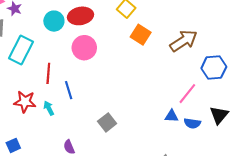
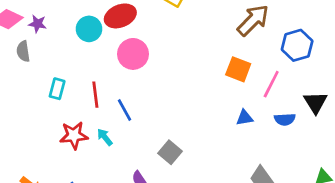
orange square: (141, 35) -> (238, 69), moved
cyan rectangle: (21, 50) -> (57, 89), moved, size x0.6
blue triangle: (172, 116) -> (244, 118), moved
gray square: (107, 122) -> (170, 152), moved

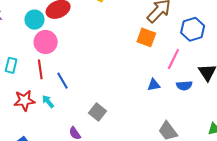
pink circle: (133, 54) -> (46, 42), moved
orange square: (238, 69) -> (146, 37), moved

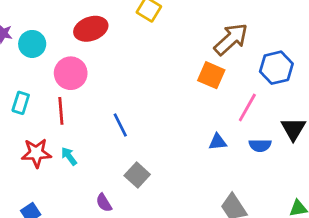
cyan circle: (34, 20) -> (32, 44), moved
blue line: (63, 81) -> (120, 125), moved

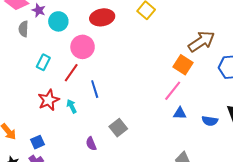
pink line: (247, 108) -> (173, 91), moved
red line: (61, 111) -> (71, 73), turned 30
blue line: (120, 125) -> (95, 89), moved
red star: (36, 153) -> (49, 100), turned -30

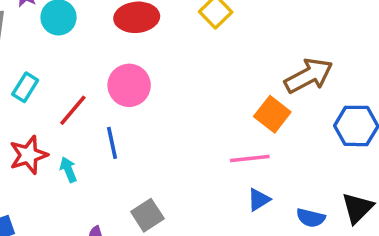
pink circle: (83, 47) -> (129, 85), moved
pink line: (173, 91) -> (250, 158), turned 40
blue triangle: (180, 113) -> (259, 200), turned -40

